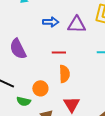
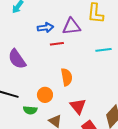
red line: (59, 52) -> (57, 44), moved

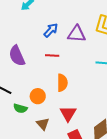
blue arrow: (45, 28) -> (51, 30), turned -49
red line: (57, 44) -> (52, 55), moved

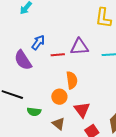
blue arrow: (51, 30) -> (38, 42), moved
purple triangle: (77, 34) -> (79, 47), moved
orange circle: (38, 96) -> (59, 97), moved

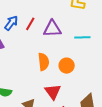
red line: (58, 55) -> (30, 24), moved, turned -56
orange circle: (59, 97) -> (67, 66), moved

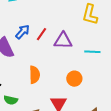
orange semicircle: (44, 62) -> (35, 75), moved

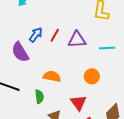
orange semicircle: (35, 75) -> (52, 76), turned -72
green semicircle: (11, 100) -> (39, 97), moved, turned -104

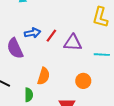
blue arrow: (36, 35) -> (33, 33), turned 35
orange semicircle: (52, 76) -> (44, 76), turned 90

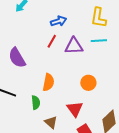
blue arrow: (33, 33) -> (59, 21), moved
cyan line: (102, 55) -> (99, 41), moved

